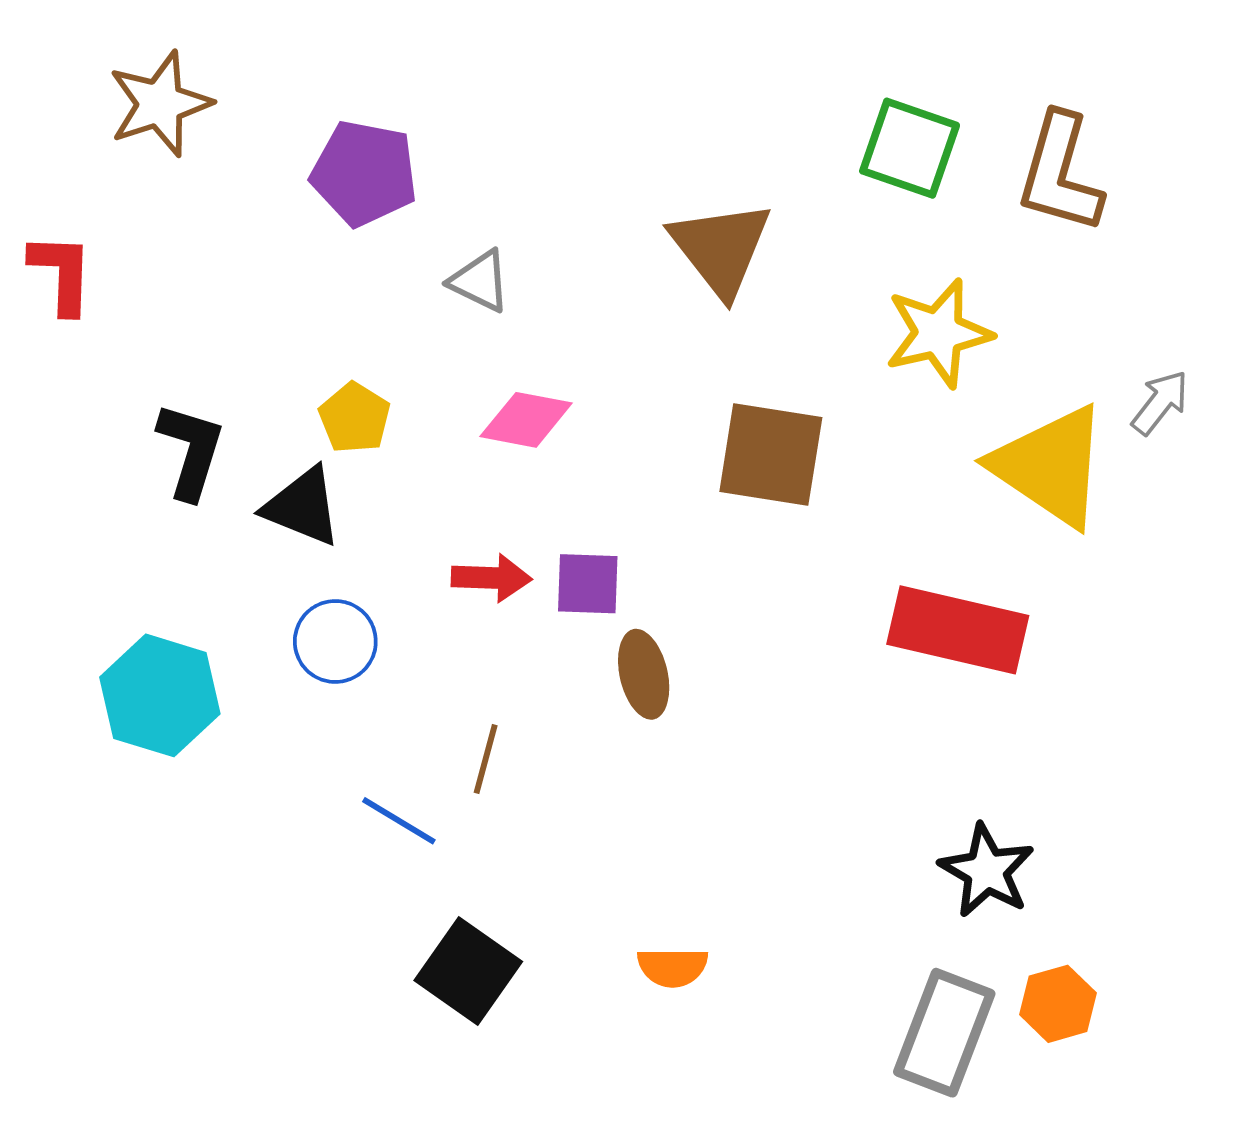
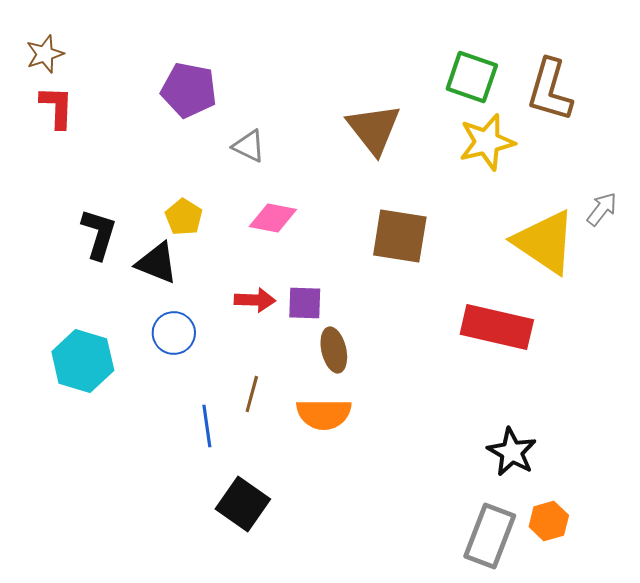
brown star: (160, 104) -> (45, 54), moved, size x0.7
red L-shape: (62, 273) -> (57, 107), moved
yellow star: (938, 333) -> (487, 142), moved
blue line: (399, 821) -> (207, 426), turned 51
orange semicircle: (673, 967) -> (324, 414), moved, size x1.5

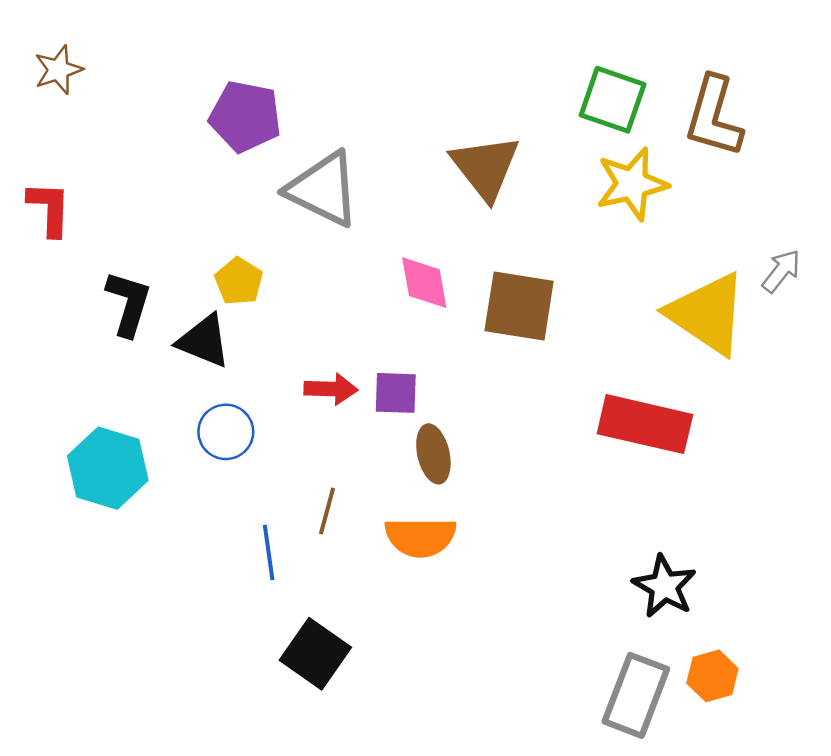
red L-shape: (57, 107) -> (49, 209), moved
gray triangle: (249, 146) -> (323, 189), size x1.8
pink diamond: (273, 218) -> (424, 283), moved, turned 69

